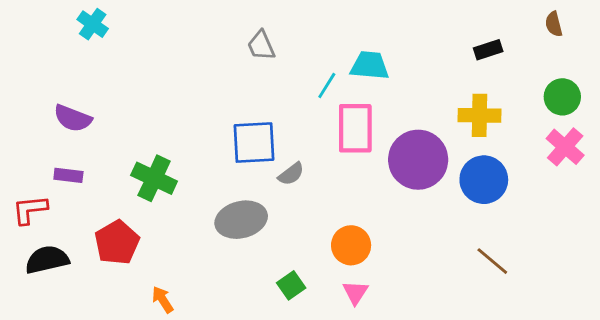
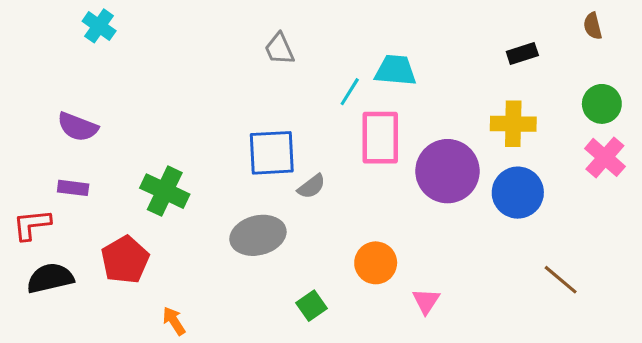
brown line: (492, 261) -> (561, 280), moved
pink triangle: (355, 292) -> (426, 301), moved

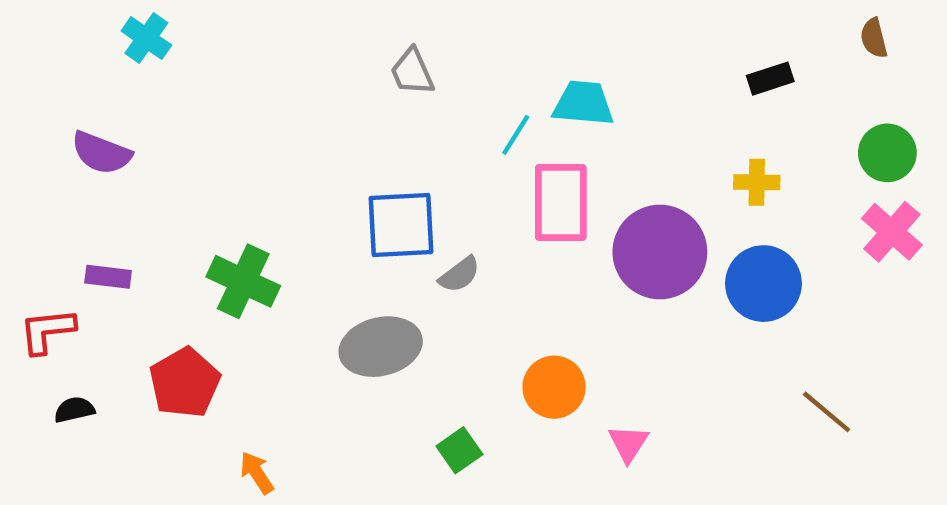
yellow cross: (513, 124) -> (757, 182), size x0.7
purple semicircle: (78, 127) -> (101, 153), moved
black semicircle: (50, 278) -> (74, 410), size x0.6

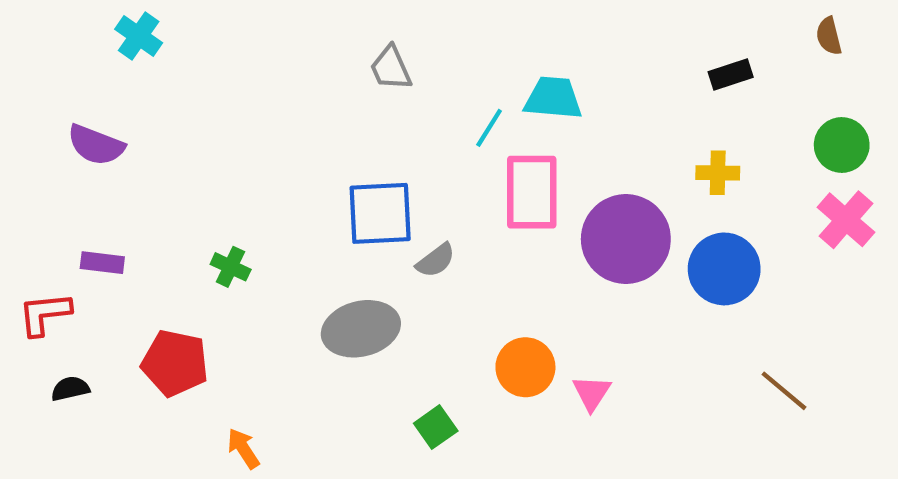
green cross: (243, 281) -> (231, 267), size x0.6
red pentagon: (185, 383) -> (175, 363), turned -30
pink triangle: (628, 443) -> (592, 393), moved

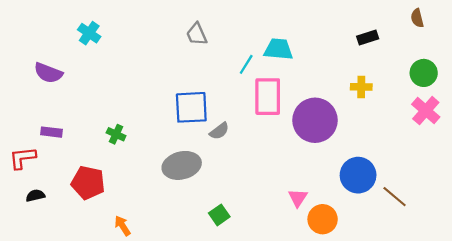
cyan cross: (139, 36) -> (89, 33), moved
blue circle: (724, 269) -> (358, 175), moved
orange circle: (525, 367) -> (323, 219), moved

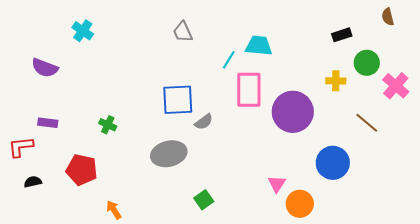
green circle: (424, 73) -> (367, 63), moved
pink cross: (426, 111) -> (396, 86), moved
brown line: (395, 197) -> (367, 123), moved

